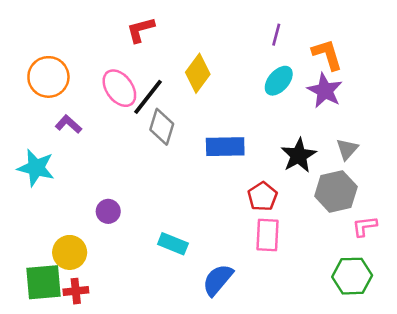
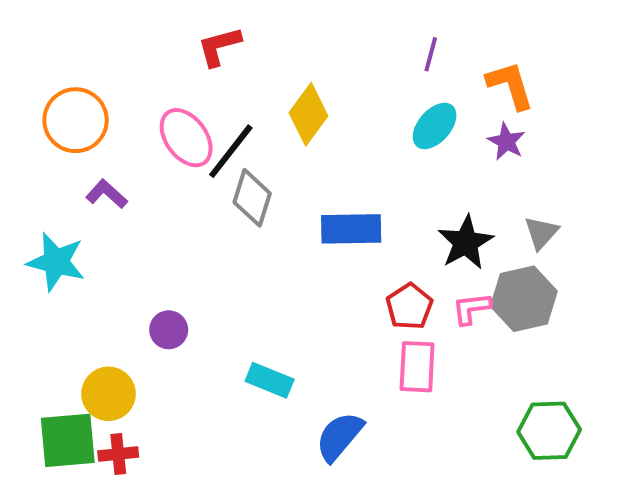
purple star: (325, 91) -> (506, 142), size x0.7
pink L-shape: (365, 226) -> (471, 308), moved

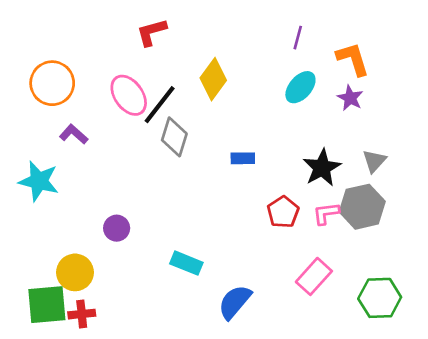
blue rectangle: (351, 229) -> (243, 158), size x0.6
pink rectangle: (417, 367) -> (314, 276), moved, turned 39

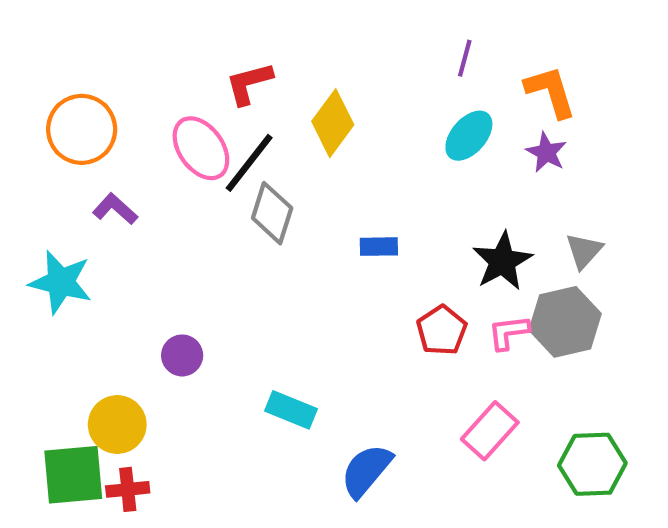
red L-shape: (152, 32) -> (249, 83), moved

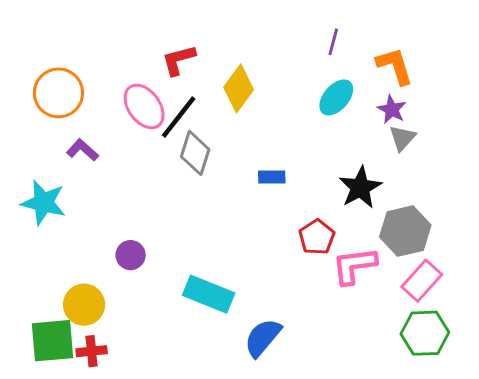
gray triangle: (584, 251) -> (402, 138), moved
pink L-shape: (509, 332) -> (354, 266), moved, size x1.5
cyan rectangle: (291, 410) -> (209, 294), size x1.4
pink rectangle: (490, 431) -> (422, 281), moved

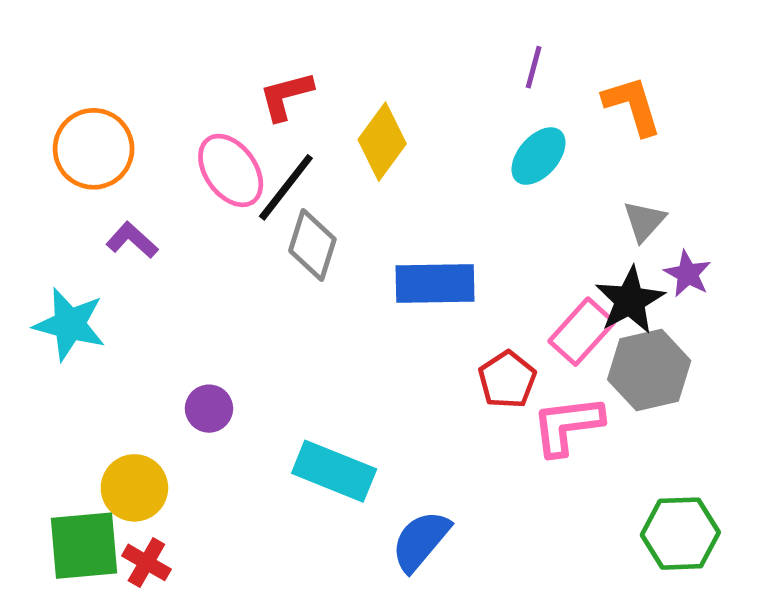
purple star: (392, 109) -> (688, 274), moved
blue rectangle: (272, 177) -> (435, 283), size x1.8
black star: (360, 188) -> (630, 300), moved
pink rectangle: (422, 281) -> (582, 332), moved
red cross: (92, 351) -> (146, 562), turned 36

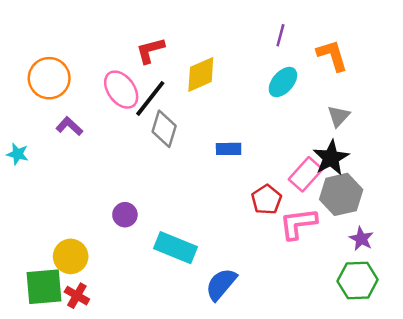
yellow diamond: (382, 142) -> (201, 74), turned 30
purple star: (688, 274) -> (361, 239), moved
blue rectangle: (435, 283) -> (229, 149), size x0.6
cyan star: (70, 324) -> (18, 154), moved, size x0.6
purple circle: (209, 409) -> (125, 215), moved

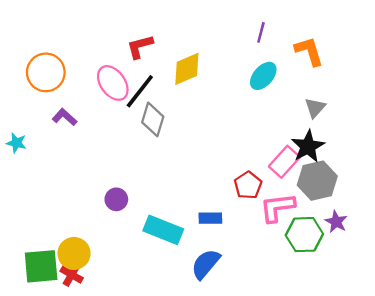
blue rectangle: (229, 149) -> (210, 218), moved
yellow circle: (71, 256) -> (74, 253), moved
green hexagon: (358, 280) -> (304, 235), moved

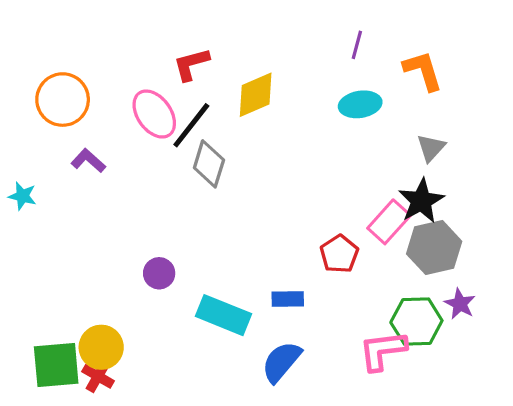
cyan ellipse: (263, 76) -> (360, 104), turned 40
pink L-shape: (277, 208) -> (383, 350), moved

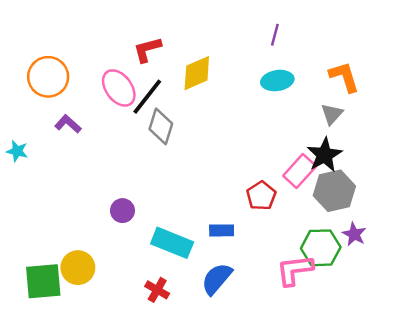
orange L-shape: (423, 71) -> (344, 77), moved
red cross: (98, 376) -> (157, 290), moved

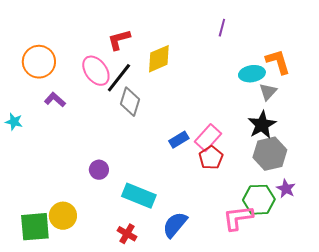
cyan ellipse: (277, 81) -> (252, 74), moved
pink rectangle: (300, 171) -> (208, 138), moved
blue rectangle: (222, 230) -> (179, 140), moved, turned -30

